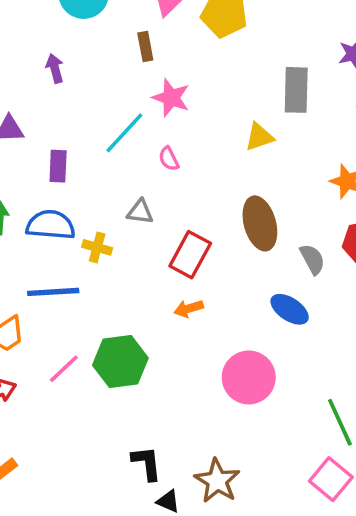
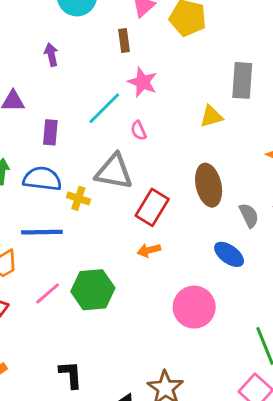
gray triangle: (140, 212) -> (114, 172), size x1.8
black L-shape: (147, 463) -> (71, 375), moved

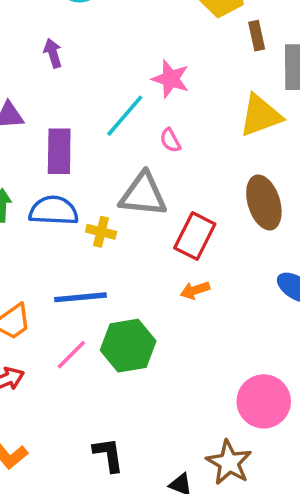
brown rectangle: (124, 40) -> (257, 36), moved
yellow triangle: (211, 116) -> (260, 115), size x1.5
purple rectangle: (50, 132) -> (59, 151), size x1.4
blue line: (42, 232) -> (81, 297), moved
pink circle: (194, 307) -> (264, 401), moved

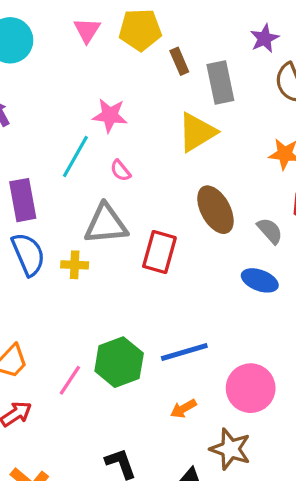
blue semicircle: (54, 211) -> (28, 254), turned 75
orange arrow: (195, 290) -> (183, 409), moved
blue line: (81, 297) -> (184, 352), moved

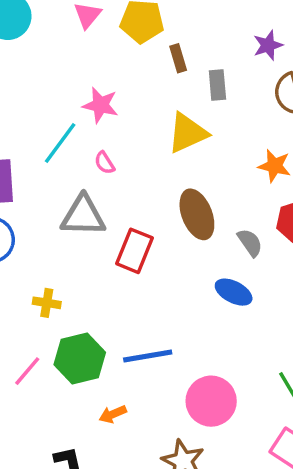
gray rectangle: (220, 83) -> (217, 85), size x0.7
yellow cross: (75, 265) -> (47, 303), moved
orange arrow: (183, 409) -> (113, 414), moved

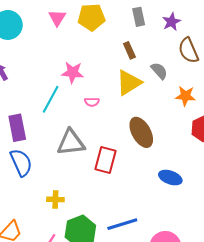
brown rectangle: (178, 58) -> (129, 50), moved
gray rectangle: (217, 85) -> (139, 17), moved
pink semicircle: (105, 163) -> (92, 102), moved, turned -48
gray semicircle: (250, 243) -> (159, 71), moved

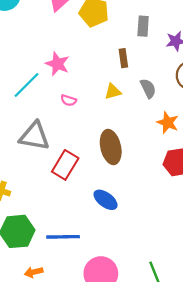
yellow triangle: (129, 83) -> (113, 92), size x0.6
blue ellipse: (170, 178) -> (106, 200), moved

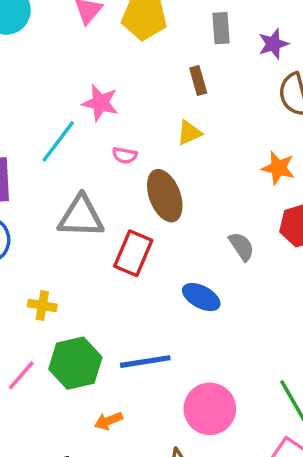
gray semicircle: (148, 88) -> (242, 246), moved
brown ellipse: (111, 147) -> (165, 196), moved

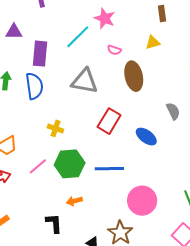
red rectangle: (133, 253) -> (109, 121), moved
orange arrow: (108, 421) -> (74, 201), moved

